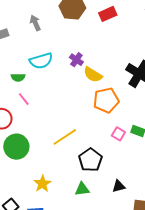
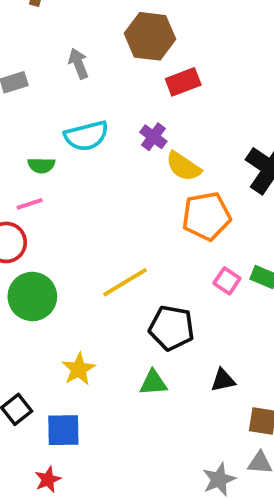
red rectangle: (108, 14) -> (183, 82), moved
pink line: (24, 99) -> (30, 204), moved, turned -72
black pentagon: (90, 160) -> (172, 328), turned -30

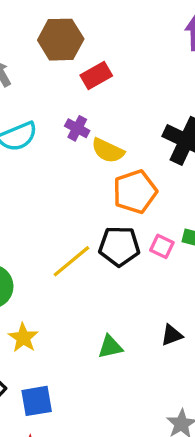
black pentagon: (172, 328) -> (119, 246), moved
yellow star: (79, 369) -> (23, 338), moved

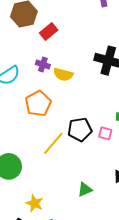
orange pentagon: (135, 192) -> (38, 104), moved
pink square: (162, 246) -> (105, 133), moved
yellow star: (23, 338) -> (35, 203), moved

